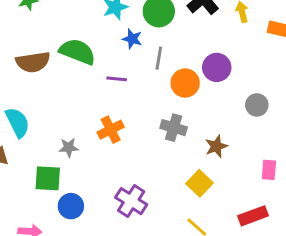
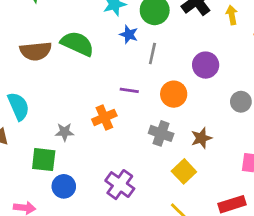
purple line: (117, 79) -> (129, 90), moved
orange circle: (185, 83) -> (174, 94), moved
gray cross: (174, 128) -> (161, 133), moved

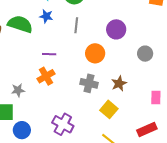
blue star: (129, 34) -> (46, 16), moved
purple line: (129, 90) -> (49, 54), moved

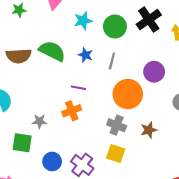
blue star: (46, 16) -> (86, 55), moved
orange circle: (95, 53) -> (128, 94), size x1.4
yellow square: (109, 109) -> (116, 153), moved, turned -30
blue circle: (22, 130) -> (52, 161), moved

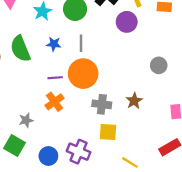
green semicircle: (52, 51) -> (20, 49), turned -124
purple circle: (154, 72) -> (127, 22), moved
orange circle: (128, 94) -> (83, 74), moved
green square: (22, 143) -> (15, 145), turned 36

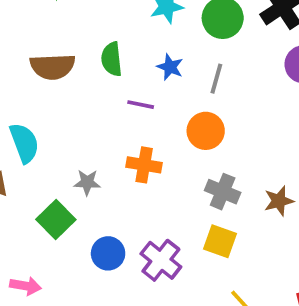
green semicircle: (20, 49) -> (112, 59), size x0.7
orange circle: (83, 74) -> (206, 131), size x0.7
purple line: (55, 78) -> (141, 105), moved
orange cross: (55, 102) -> (144, 165), turned 30

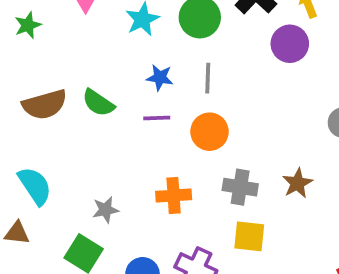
green semicircle: (112, 59) -> (98, 103), moved, turned -36
purple line: (141, 105) -> (157, 118), moved
orange cross: (144, 165) -> (174, 195), moved

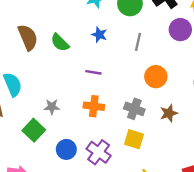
gray line: (208, 78) -> (138, 42), moved
brown semicircle: (45, 105) -> (28, 37), turned -108
purple line: (157, 118) -> (93, 72), moved
orange circle: (210, 132) -> (156, 77), moved

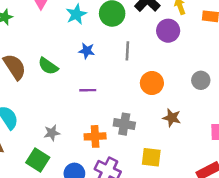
orange cross: (94, 106) -> (95, 136), moved
gray cross: (134, 109) -> (124, 124), moved
brown star: (169, 113) -> (172, 118), turned -30
yellow square: (134, 139) -> (151, 157), moved

